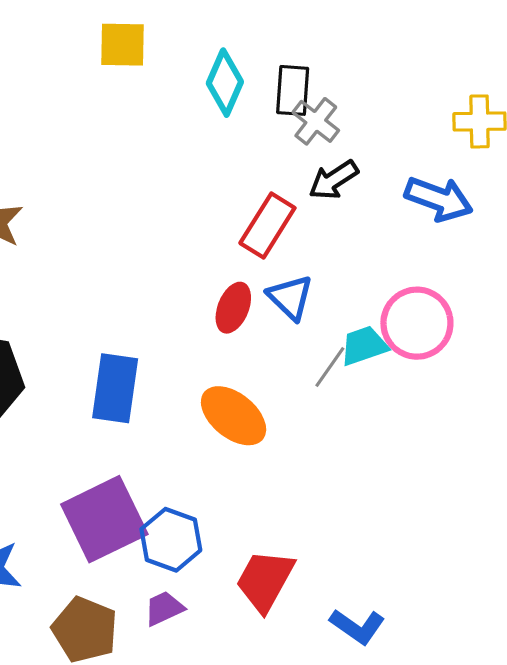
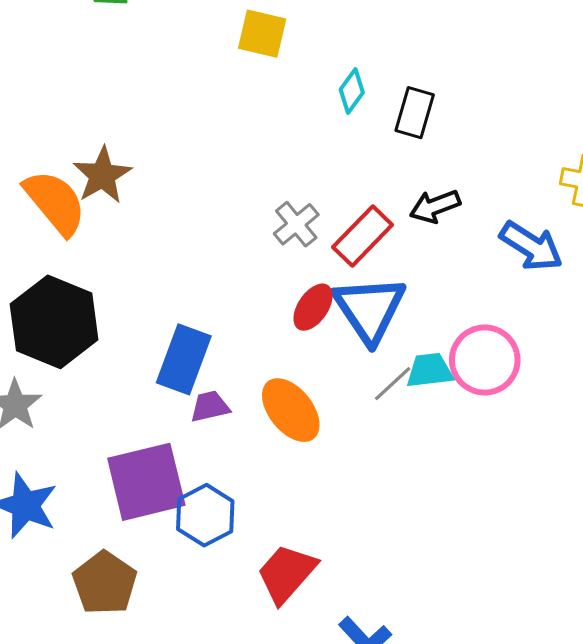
cyan diamond: (225, 83) -> (352, 91), size x0.7
gray cross: (316, 121) -> (296, 224), moved
blue triangle: (290, 297) -> (369, 309), size x1.6
purple trapezoid: (164, 608) -> (210, 407), moved

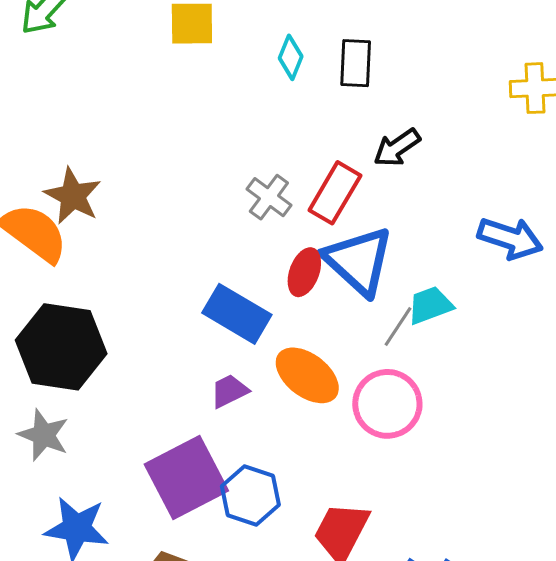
blue arrow: (531, 246) -> (510, 238), moved
blue rectangle: (184, 359) -> (237, 314), moved, turned -66
pink circle: (485, 360) -> (387, 404), moved

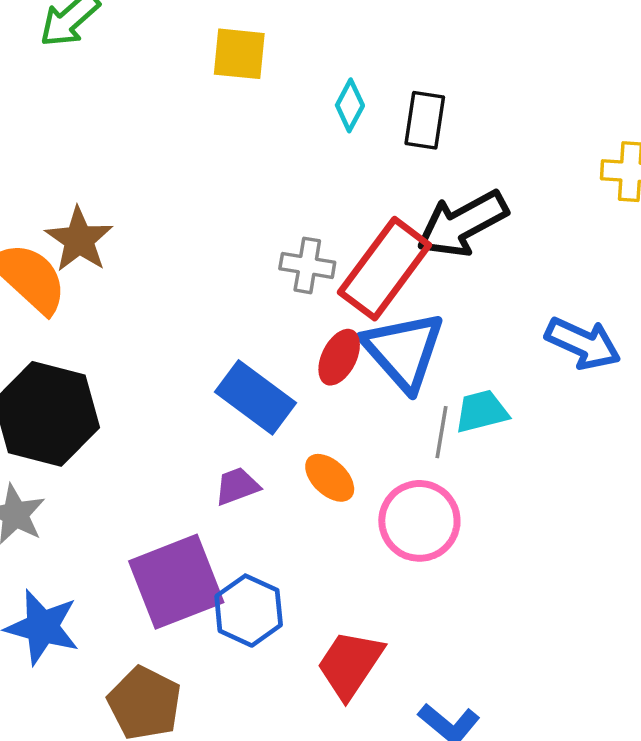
black arrow: (397, 148) -> (462, 224), size x1.6
red rectangle: (335, 193) -> (385, 269), size x1.4
gray cross: (269, 197) -> (307, 265), turned -33
gray line: (398, 326) -> (441, 432), turned -30
orange ellipse: (307, 375) -> (330, 478), size x0.7

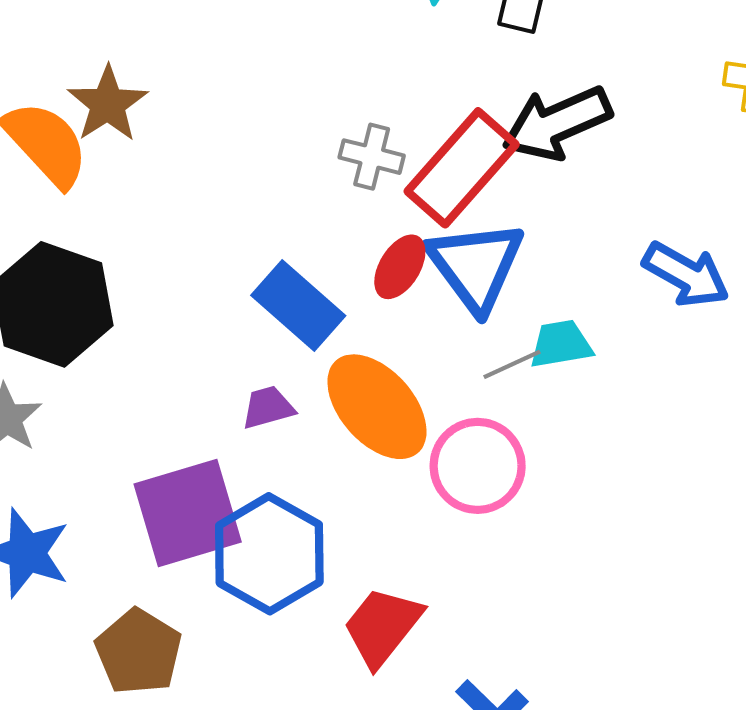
gray line: (441, 432) -> (512, 364), turned 51
orange ellipse: (330, 478) -> (377, 407), size x1.8
blue hexagon: (249, 611) -> (269, 554), size x1.4

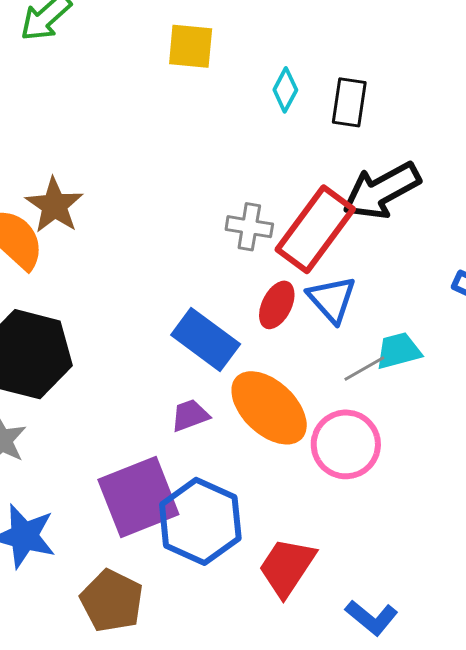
blue triangle: (476, 266) -> (332, 299), size x0.7

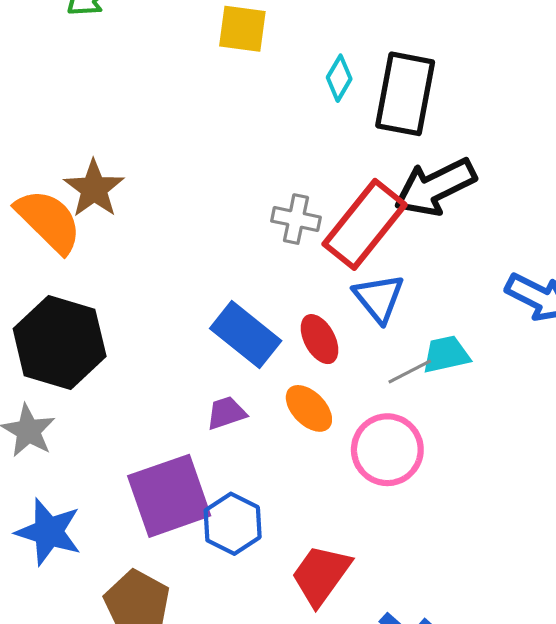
black rectangle: (349, 102) -> (405, 94), size x1.6
red ellipse: (277, 305) -> (320, 339), moved, turned -57
orange ellipse: (269, 408) -> (309, 408), size x0.6
blue hexagon: (200, 521) -> (233, 524), size x0.7

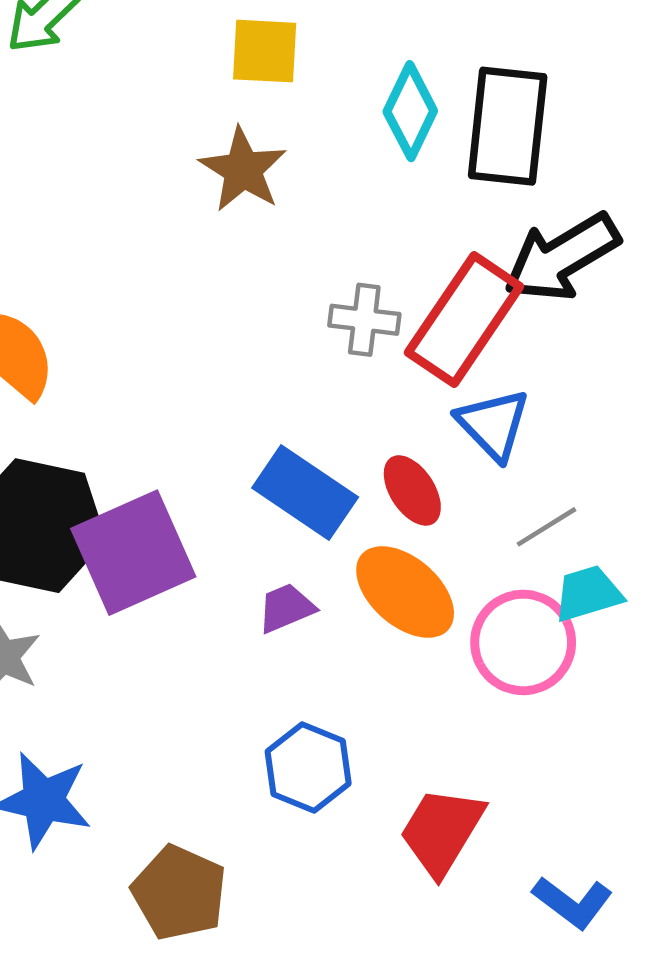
cyan diamond: (339, 78) -> (410, 111), size x1.4
brown star: (94, 189) -> (243, 170), moved
cyan trapezoid: (446, 354) -> (588, 593), moved
orange ellipse: (309, 408) -> (405, 592), size x1.4
purple square: (169, 496) -> (133, 553), moved

